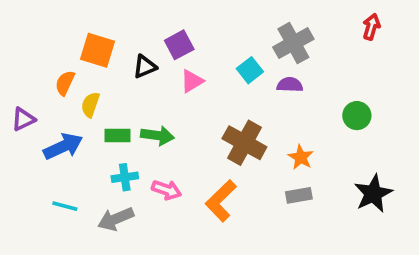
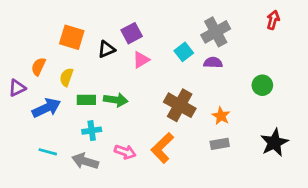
orange semicircle: (65, 83) -> (38, 67), moved
pink arrow: (166, 190) -> (125, 152), moved
gray arrow: (116, 219) -> (85, 161), turned 40

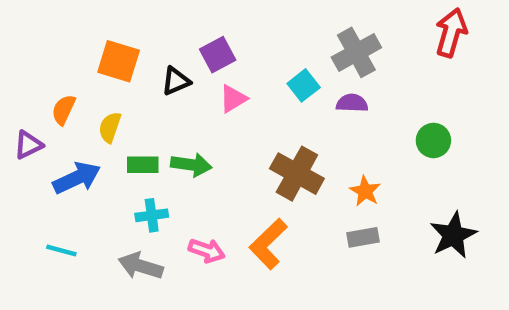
red arrow: (273, 20) -> (451, 33), size x1.5
cyan line: (48, 152) -> (61, 251), moved

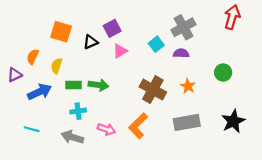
orange star: (365, 191) -> (188, 86), moved
gray rectangle: (363, 237) -> (187, 122), size x1.6

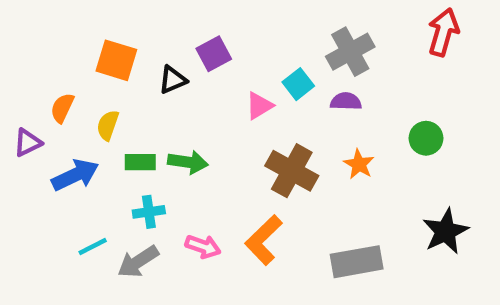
pink triangle: (120, 51) -> (259, 106), moved
gray rectangle: (187, 122) -> (357, 262), moved
cyan line: (32, 129) -> (93, 246), moved, turned -42
gray arrow: (72, 137) -> (138, 262), turned -50

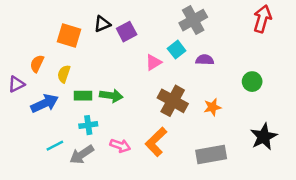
gray cross: (350, 52) -> (193, 20), moved
black triangle: (173, 80) -> (102, 24), moved
orange star: (359, 164) -> (212, 107), moved, turned 30

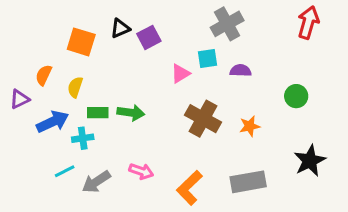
cyan square: (177, 50) -> (208, 59), turned 30
cyan cross: (88, 125) -> (83, 138), moved
orange L-shape: (156, 142) -> (189, 188), moved

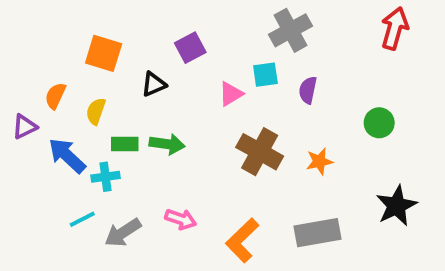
black triangle: (120, 28) -> (154, 84), moved
purple semicircle: (241, 71) -> (308, 90), turned -80
blue arrow: (53, 122) -> (67, 156), turned -112

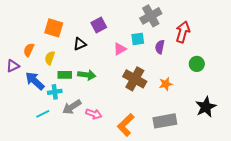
red arrow: (395, 28) -> (183, 32), moved
gray arrow: (123, 233) -> (72, 107), moved

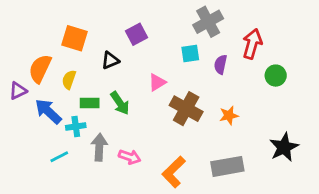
pink triangle: (120, 49) -> (157, 82), moved
orange semicircle: (29, 50) -> (40, 69), size x1.5
green circle: (197, 64) -> (276, 76), moved
green arrow: (87, 75) -> (120, 103), turned 48
gray arrow: (72, 107) -> (99, 147), turned 126

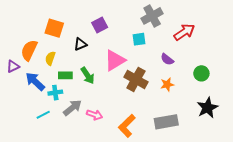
red arrow: (252, 44) -> (184, 32), turned 40
purple semicircle: (221, 64) -> (167, 59), moved, turned -64
green circle: (276, 76) -> (201, 73), moved
pink triangle: (157, 82) -> (115, 60), size x1.6
gray arrow: (99, 147) -> (72, 108), turned 48

